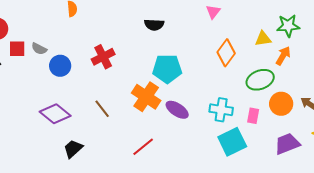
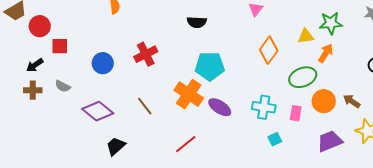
gray semicircle: (39, 49) -> (63, 86), moved
cyan square: (232, 142) -> (275, 139), size x0.5

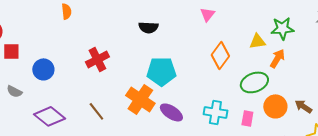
blue circle: (103, 63) -> (43, 69), moved

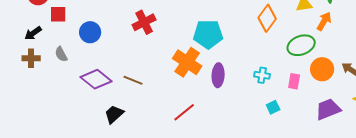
gray semicircle: (14, 91) -> (61, 54), turned 35
brown line: (96, 111) -> (133, 80), moved, turned -30
purple ellipse: (171, 112) -> (218, 75), turned 60
cyan cross: (215, 112) -> (262, 75), size x0.7

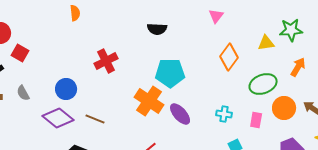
red square: (58, 14) -> (20, 53), turned 30
orange arrow: (324, 21) -> (298, 67), moved
blue circle: (90, 32) -> (66, 89), moved
purple ellipse: (218, 75) -> (180, 114), turned -45

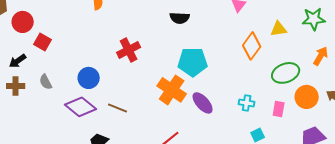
yellow triangle: (266, 43) -> (279, 29), moved

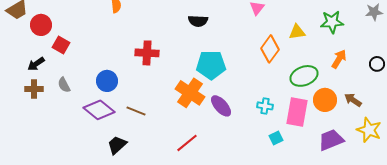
red cross: (129, 50) -> (147, 53), turned 30
pink rectangle: (279, 109) -> (297, 112), size x1.8

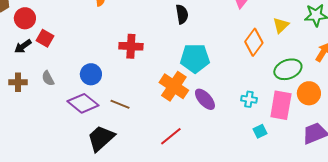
black semicircle: (198, 21) -> (182, 14), turned -102
yellow triangle: (297, 32) -> (281, 25), turned -36
black arrow: (36, 64) -> (23, 46), moved
black trapezoid: (117, 145) -> (101, 138), size x1.4

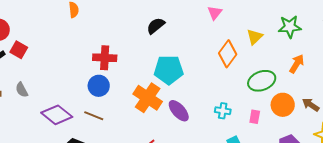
black semicircle: (182, 14) -> (156, 26), turned -120
blue circle: (91, 74) -> (99, 86), moved
pink rectangle: (281, 105) -> (255, 117), size x0.5

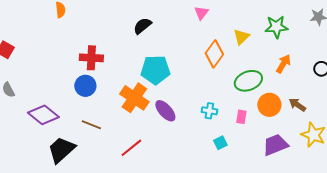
brown line: (94, 116) -> (91, 125), moved

